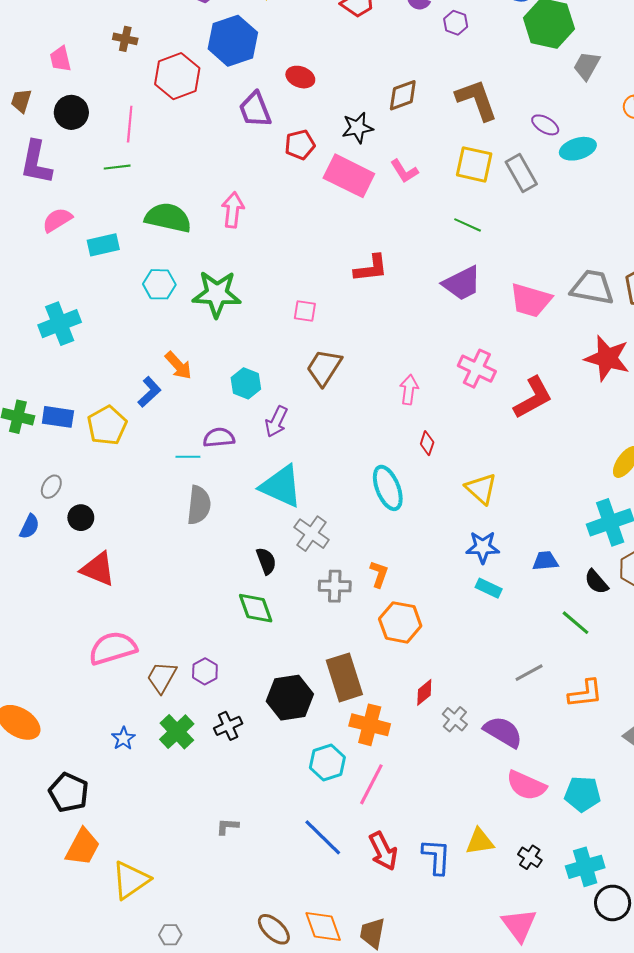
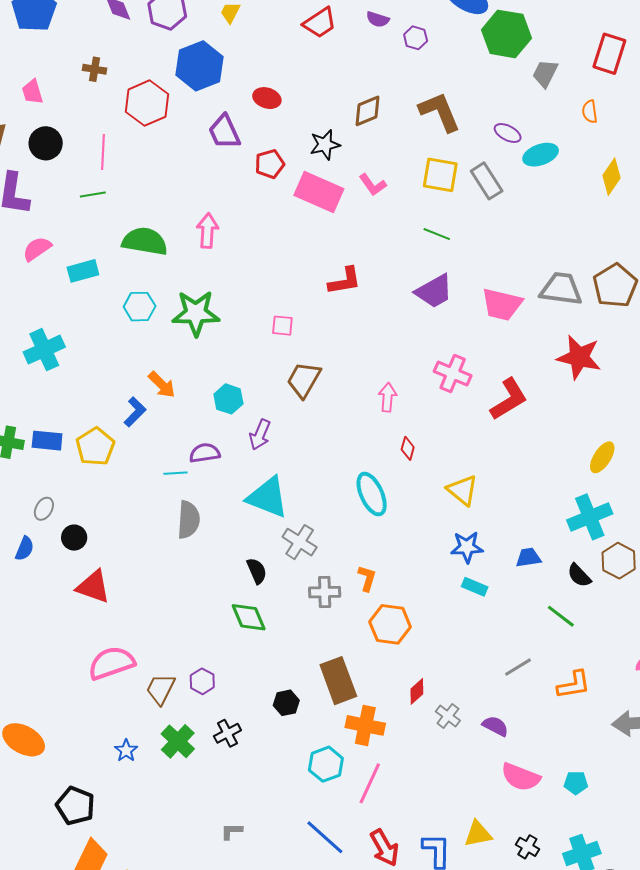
black hexagon: (290, 698) -> (286, 703), size x0.6
purple semicircle: (503, 732) -> (495, 726), size x0.7
cyan pentagon: (583, 794) -> (576, 783), size x0.7

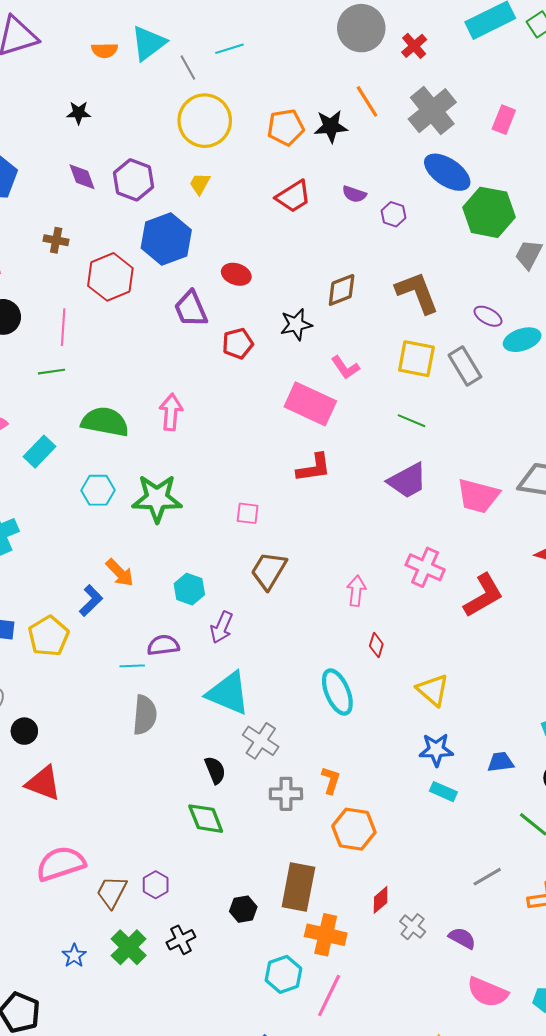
pink rectangle: (319, 192) -> (310, 404), moved
cyan rectangle: (83, 271) -> (39, 452), turned -32
brown rectangle: (338, 681) -> (298, 887), turned 30

